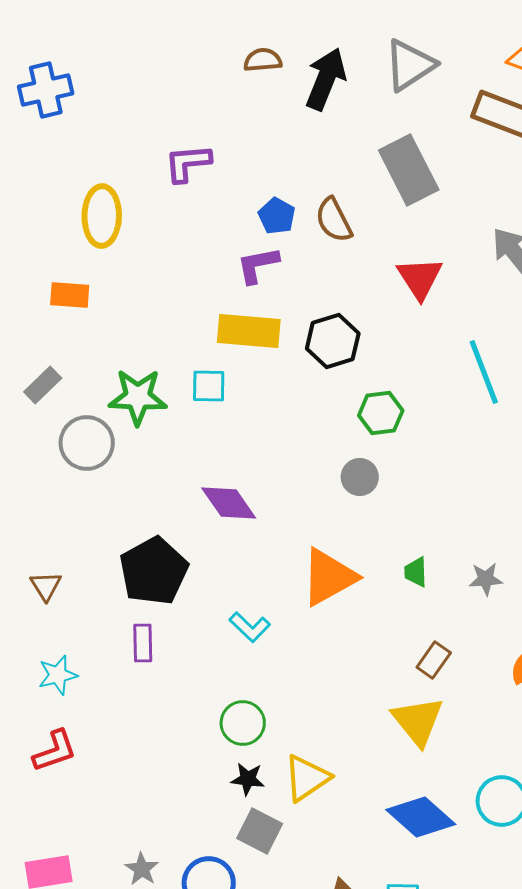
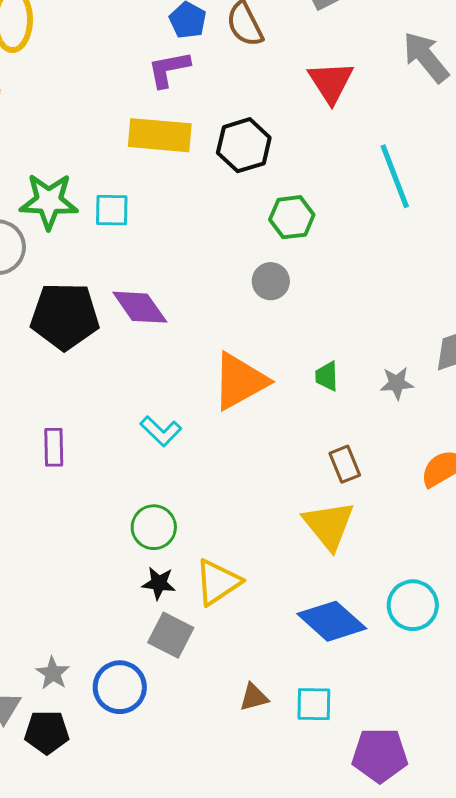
cyan square: (209, 386) -> (112, 210), moved
black pentagon: (154, 571) -> (65, 316), moved, turned 30
brown rectangle: (434, 660) -> (345, 464), turned -57

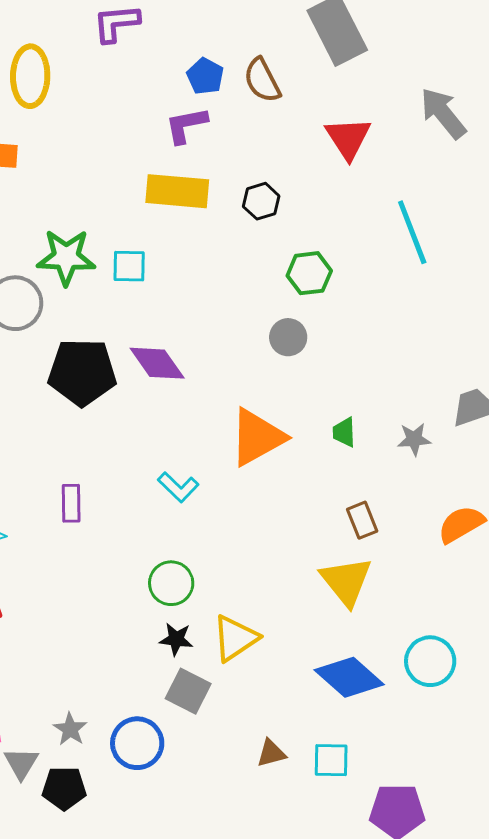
black hexagon: (244, 145) -> (261, 201), size x0.7

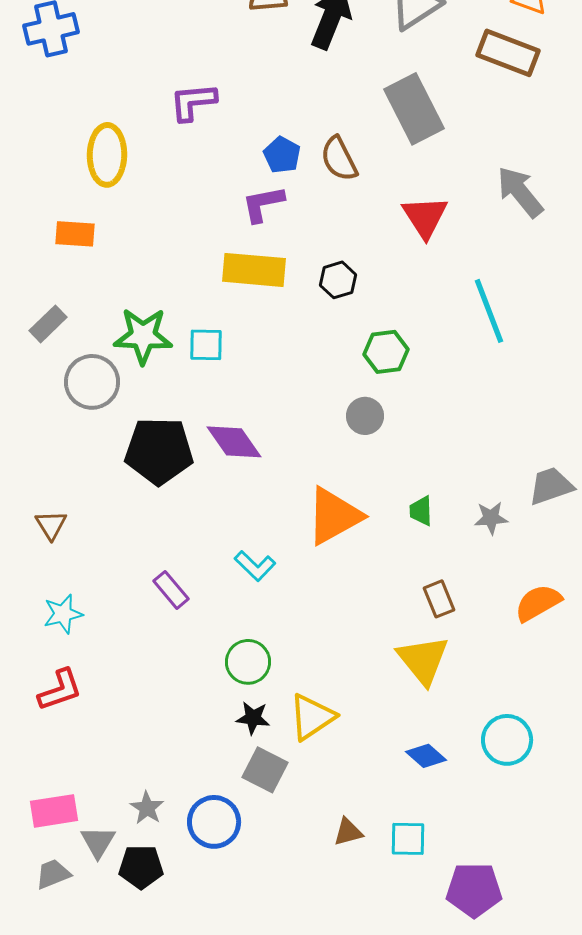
purple rectangle: (71, 503) -> (171, 590), moved, turned -39
blue diamond: (349, 677) -> (426, 756), size x0.6

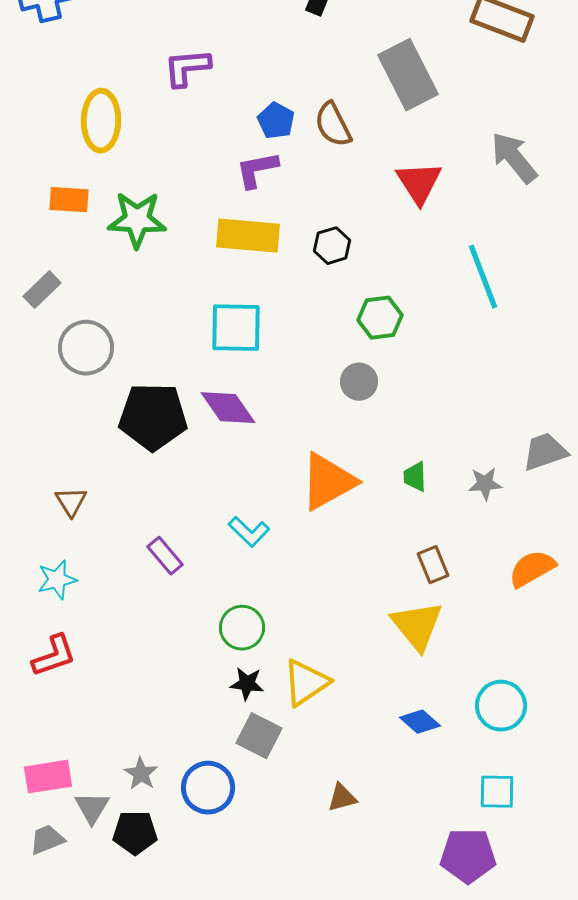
green star: (143, 336) -> (137, 220), moved
cyan square: (206, 345) -> (236, 328), moved, size x1.5
brown triangle: (51, 525) -> (71, 502), moved
cyan square: (408, 839) -> (497, 792), moved

